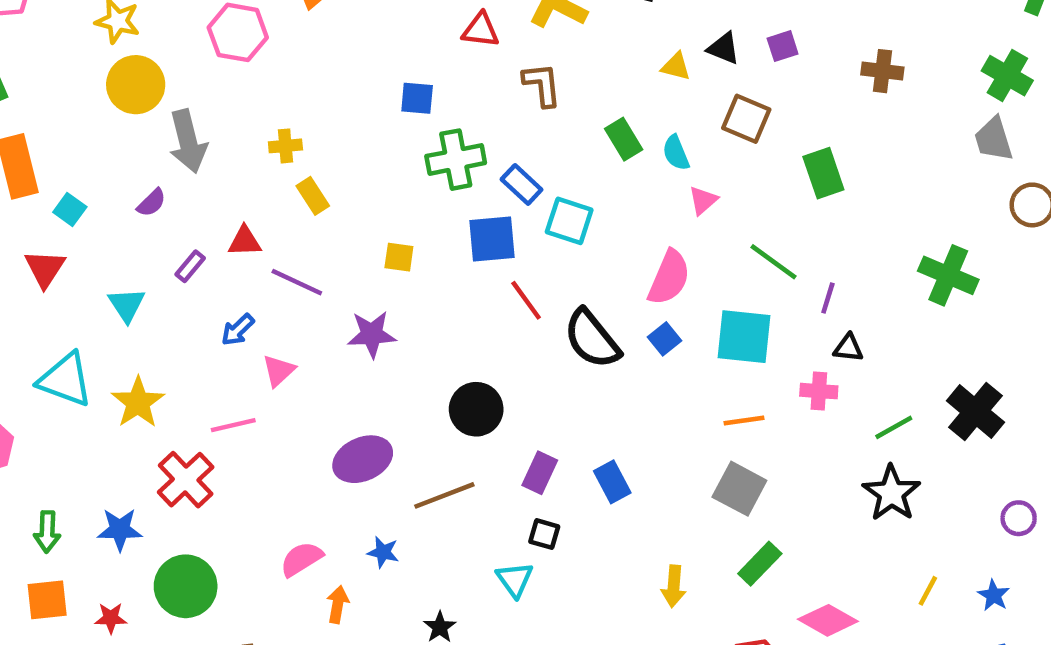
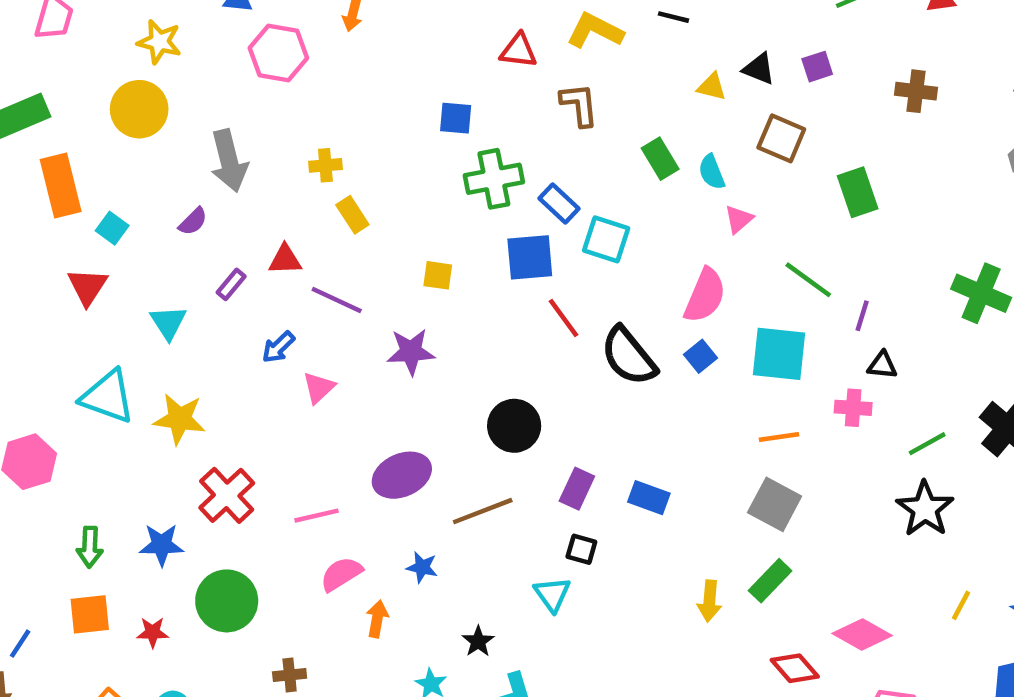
yellow circle: (136, 85) -> (139, 109), moved
yellow star: (138, 402) -> (180, 419), turned -30
pink line: (233, 425) -> (317, 516), moved
blue rectangle: (612, 482) -> (649, 498), turned -42
green rectangle: (760, 564) -> (770, 581), moved

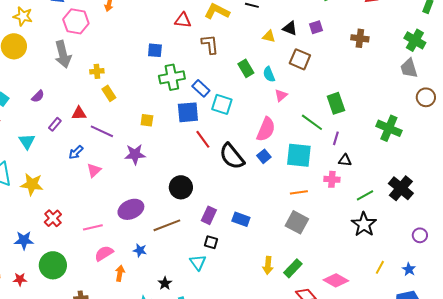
gray arrow: (229, 161) -> (63, 54), moved
green rectangle: (858, 192) -> (336, 103), moved
red cross: (227, 495) -> (53, 218), size x0.7
green rectangle: (770, 581) -> (293, 268), moved

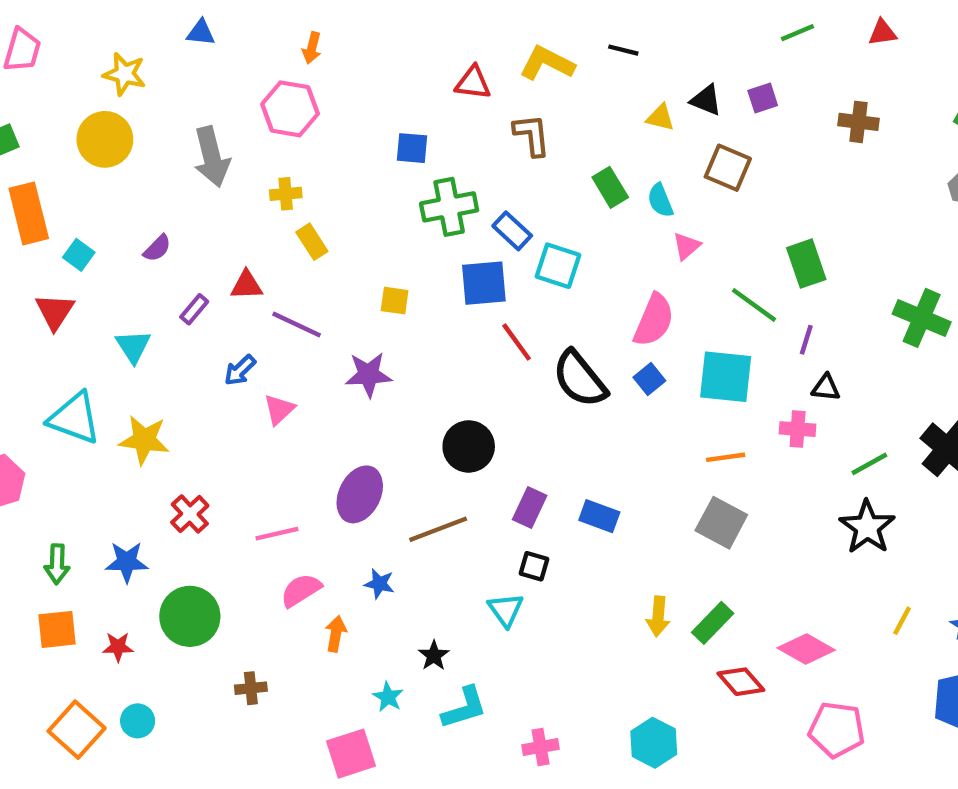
pink hexagon: (76, 21) -> (290, 109), moved
purple ellipse: (131, 209) -> (360, 494), turned -40

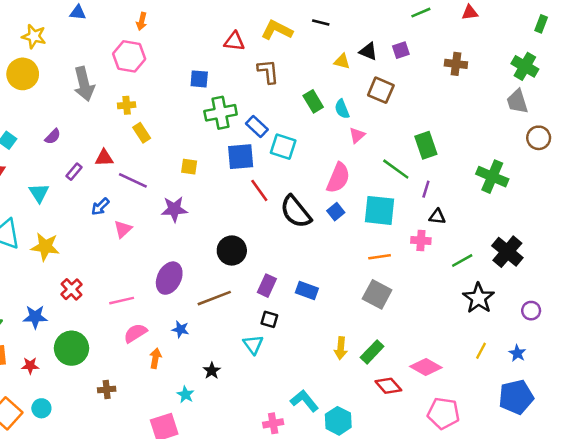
black star: (867, 527) -> (479, 298), moved
cyan L-shape: (464, 708) -> (304, 401), moved, turned -112

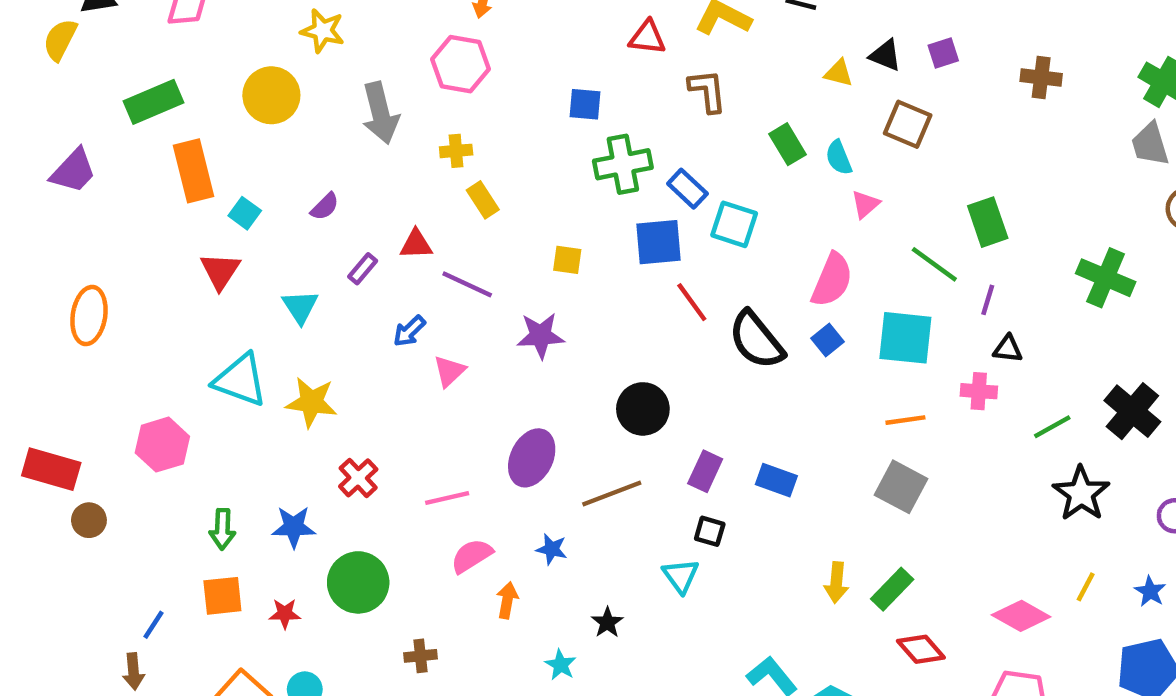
yellow star: (34, 36) -> (323, 31), moved
pink diamond: (426, 367) -> (1021, 616), moved

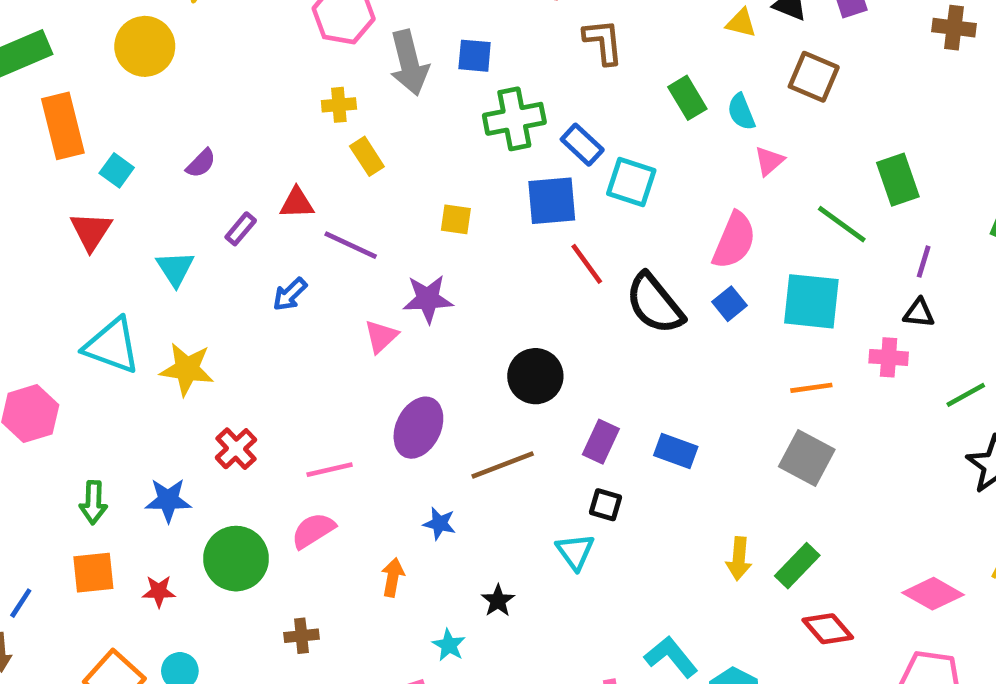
gray arrow: (380, 113) -> (409, 63), moved
purple line: (988, 300) -> (924, 262), moved
pink triangle: (449, 371) -> (381, 336), moved
pink semicircle: (472, 556) -> (313, 531), moved

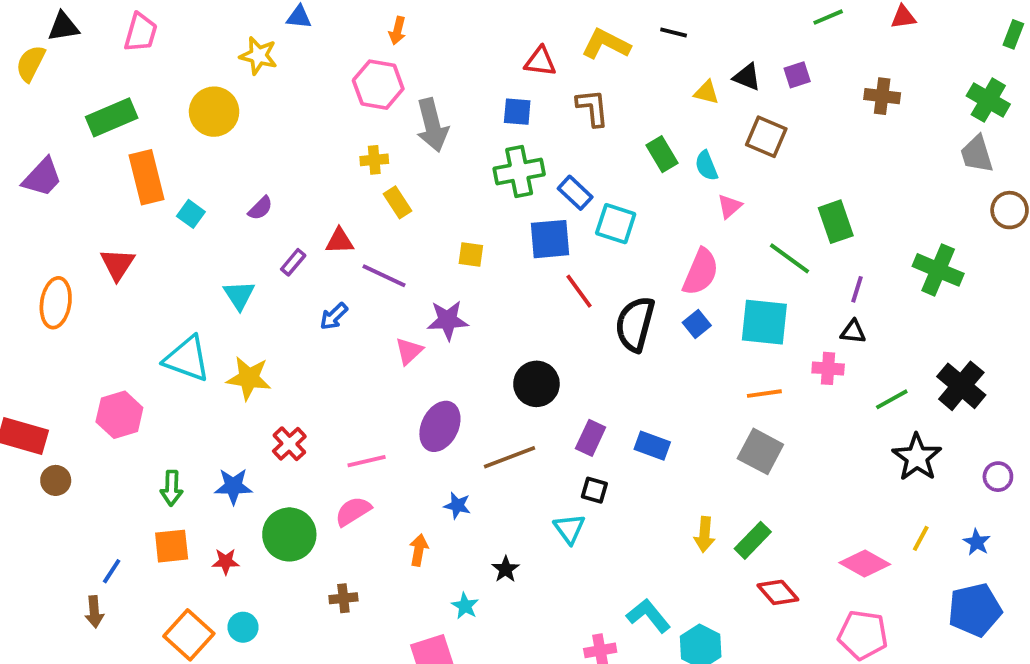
blue square: (475, 56) -> (517, 112), moved
red triangle: (91, 231) -> (117, 264), moved
black semicircle: (655, 304) -> (635, 324), turned 54

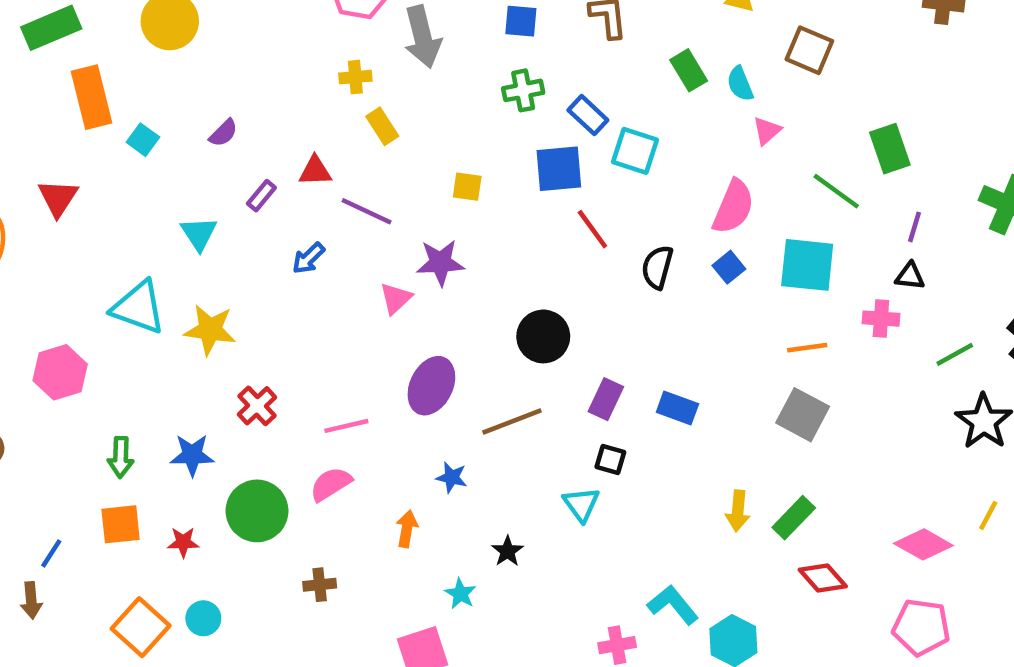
green cross: (519, 171) -> (523, 90), size x0.7
black semicircle: (635, 324) -> (657, 267), size x0.7

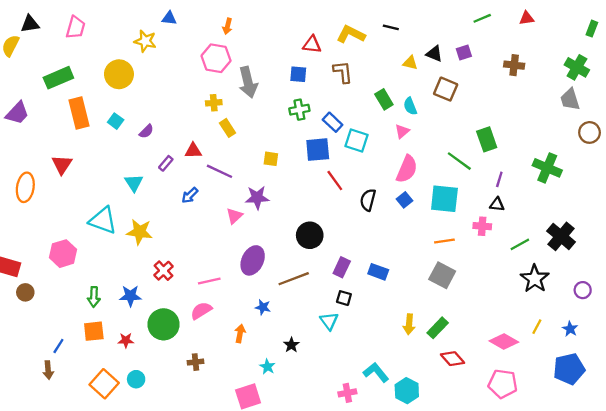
pink triangle: (767, 131) -> (402, 131), moved
cyan square: (143, 140) -> (116, 121), moved

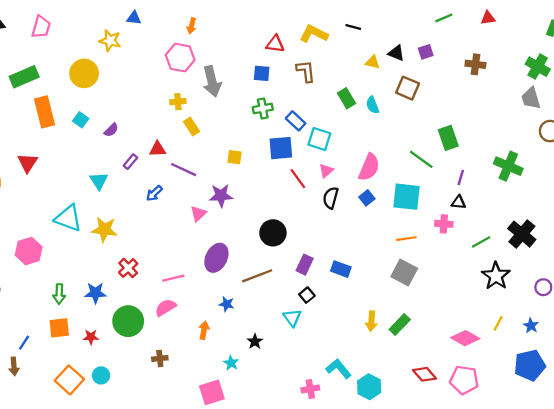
pink triangle: (402, 131) -> (326, 171), moved
black square: (344, 298) -> (307, 295), turned 35
red diamond: (452, 359) -> (425, 374), moved

